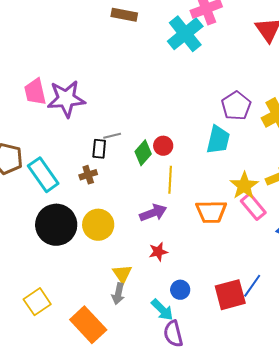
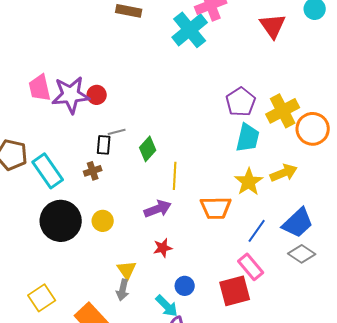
cyan trapezoid: (218, 140) -> (248, 138), moved
red circle: (163, 146) -> (97, 95), moved
pink rectangle: (253, 207) -> (251, 267), moved
yellow circle: (98, 225) -> (103, 221), size x0.7
blue line: (252, 286) -> (257, 231), moved

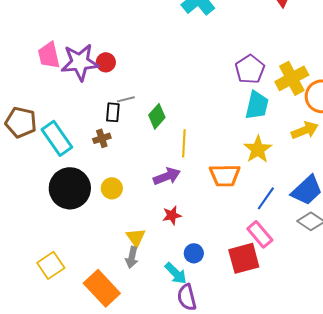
yellow arrow: (284, 173) -> (305, 130), moved

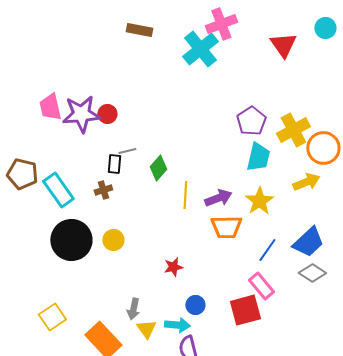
purple arrow: (167, 176) -> (218, 198), moved
yellow triangle: (136, 237) -> (146, 329), moved
cyan arrow: (176, 273) -> (177, 325), turned -40

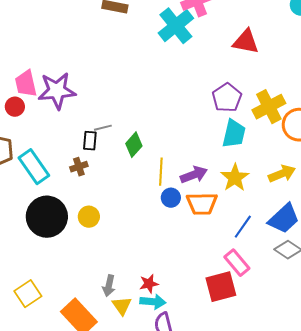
red triangle: (283, 45) -> (246, 42), moved, turned -44
red circle: (107, 114) -> (15, 107), moved
yellow arrow: (306, 182) -> (282, 174), moved
red star: (173, 267) -> (149, 284), moved
blue circle: (195, 305) -> (171, 198), moved

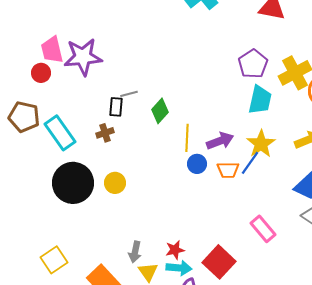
orange trapezoid: (202, 204) -> (228, 170), size x0.7
blue line: (243, 227) -> (250, 163), moved
red square: (221, 287) -> (219, 262), moved, turned -32

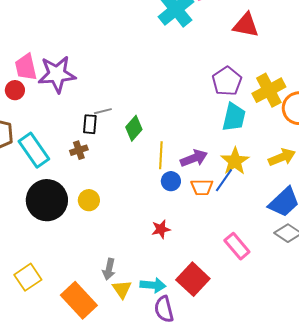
red star: (175, 250) -> (161, 229), moved

